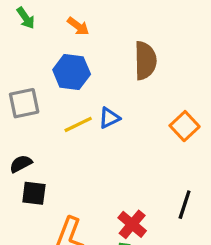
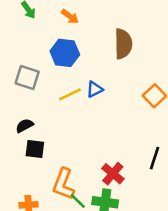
gray square: (24, 103) -> (27, 78), turned 30

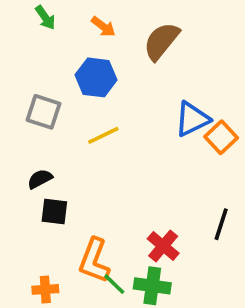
brown semicircle: (123, 44) -> (161, 41), moved, turned -140
blue triangle: (95, 89) -> (192, 119), moved, size x1.5

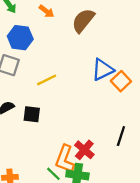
blue hexagon: (96, 77) -> (20, 38), moved
black square: (54, 212) -> (32, 114), moved
orange L-shape: (94, 260) -> (65, 159), moved

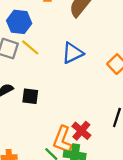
blue triangle: (103, 70) -> (72, 53), moved
yellow line: (47, 80) -> (30, 47), moved, turned 66

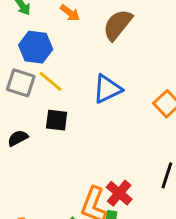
black square: (30, 96) -> (57, 120), moved

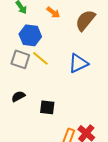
black square: (57, 120) -> (47, 107), moved

